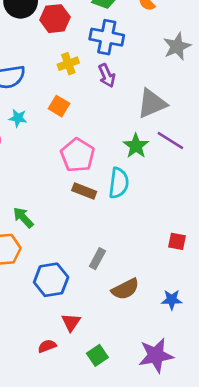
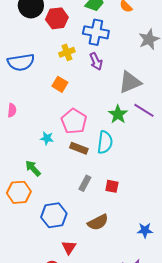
cyan star: (18, 118) -> (47, 138), moved
red square: (177, 241) -> (112, 186), moved
gray rectangle: (97, 259) -> (85, 183), moved
brown semicircle: (125, 289) -> (98, 222), moved

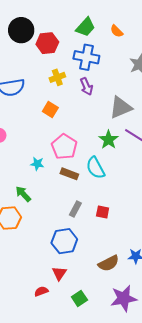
cyan semicircle: (105, 142) -> (95, 168), turned 145
blue hexagon: (54, 215) -> (64, 241), moved
brown semicircle: (98, 222) -> (109, 263), moved

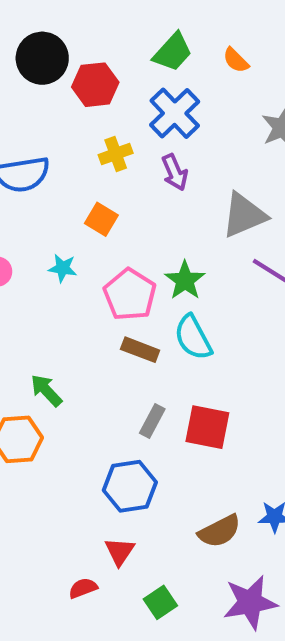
blue cross: (86, 57) -> (175, 113), turned 35
green star: (109, 140) -> (185, 280), moved
cyan star: (37, 164) -> (63, 268), moved
red square: (103, 212) -> (207, 427), size x1.6

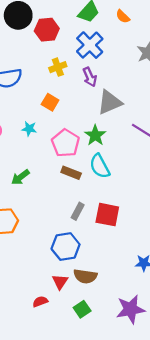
gray triangle: (244, 215) -> (110, 102), moved
green arrow: (46, 390) -> (20, 177), moved, turned -84
brown semicircle: (220, 531) -> (85, 276), moved, turned 35

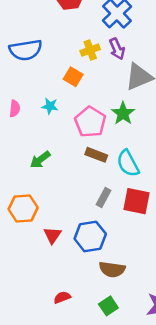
yellow cross: (58, 67) -> (90, 50), moved
cyan semicircle: (100, 166) -> (128, 163), moved
red triangle: (60, 282) -> (52, 235), moved

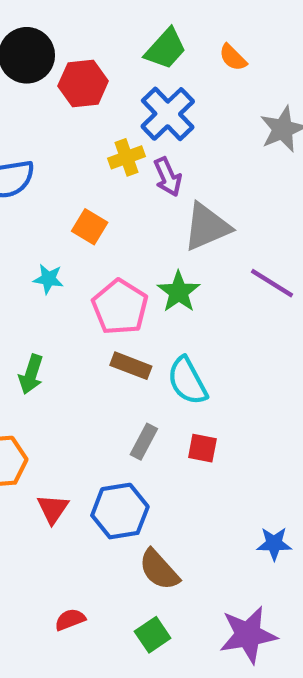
yellow cross: (90, 50) -> (126, 157), moved
green arrow: (40, 160) -> (31, 374), turned -35
red square: (136, 201) -> (202, 448), size x0.6
brown semicircle: (112, 269) -> (159, 570), turned 40

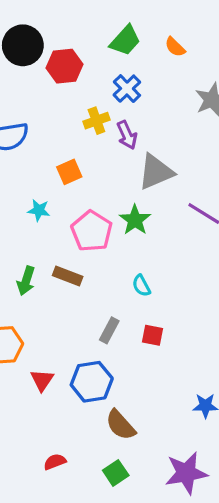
blue cross: (168, 114) -> (127, 89), size x0.7
orange square: (90, 227) -> (69, 172), turned 35
brown rectangle: (131, 366) -> (68, 276), moved
cyan semicircle: (187, 381) -> (141, 286), size x0.6

